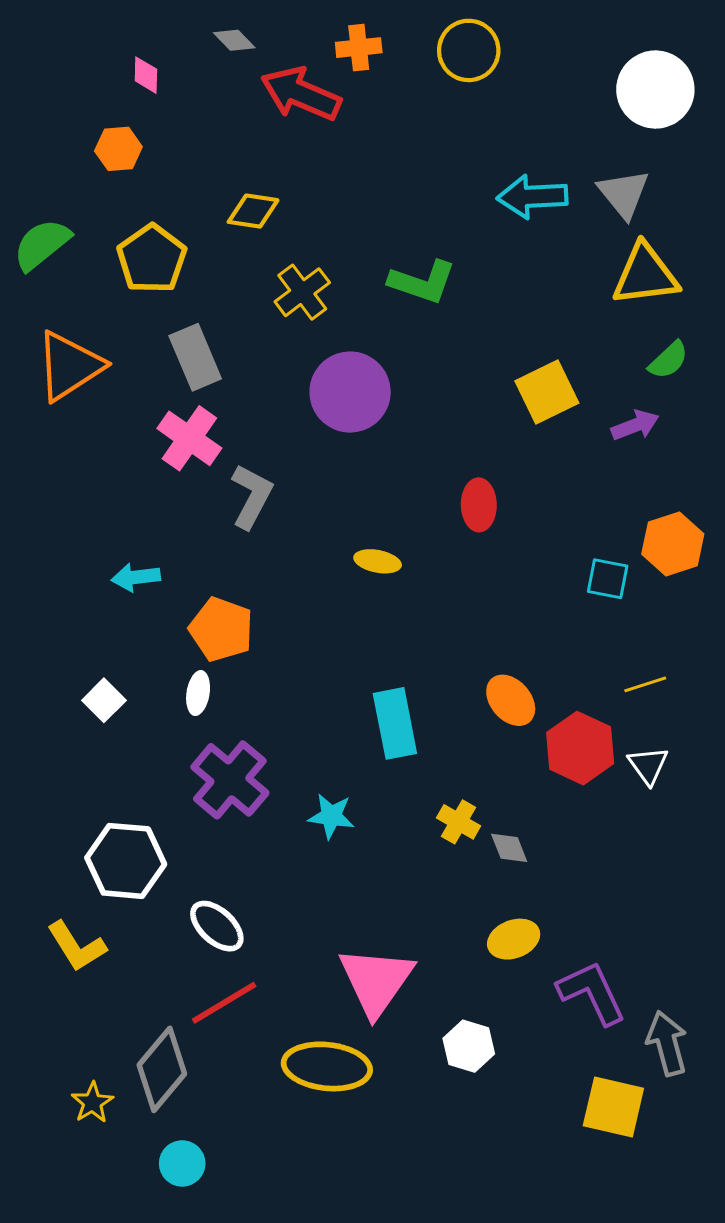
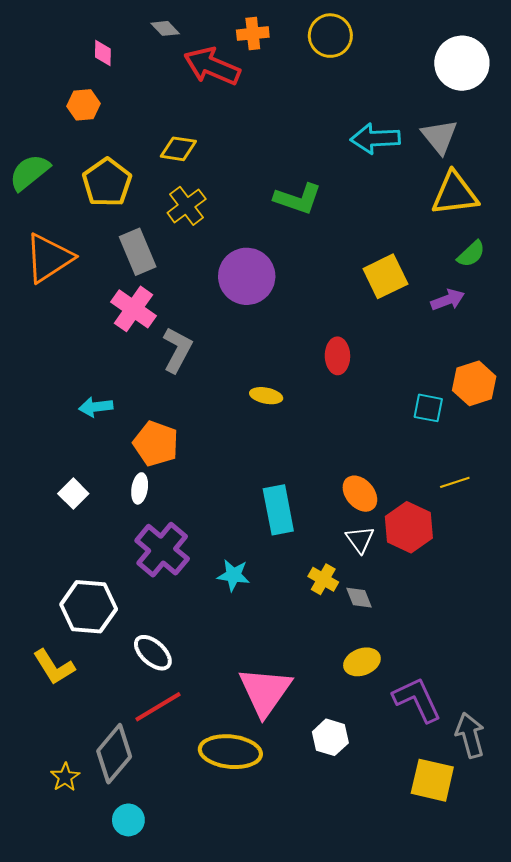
yellow cross: (302, 292) -> (187, 206), moved
white triangle: (648, 765) -> (360, 539), moved

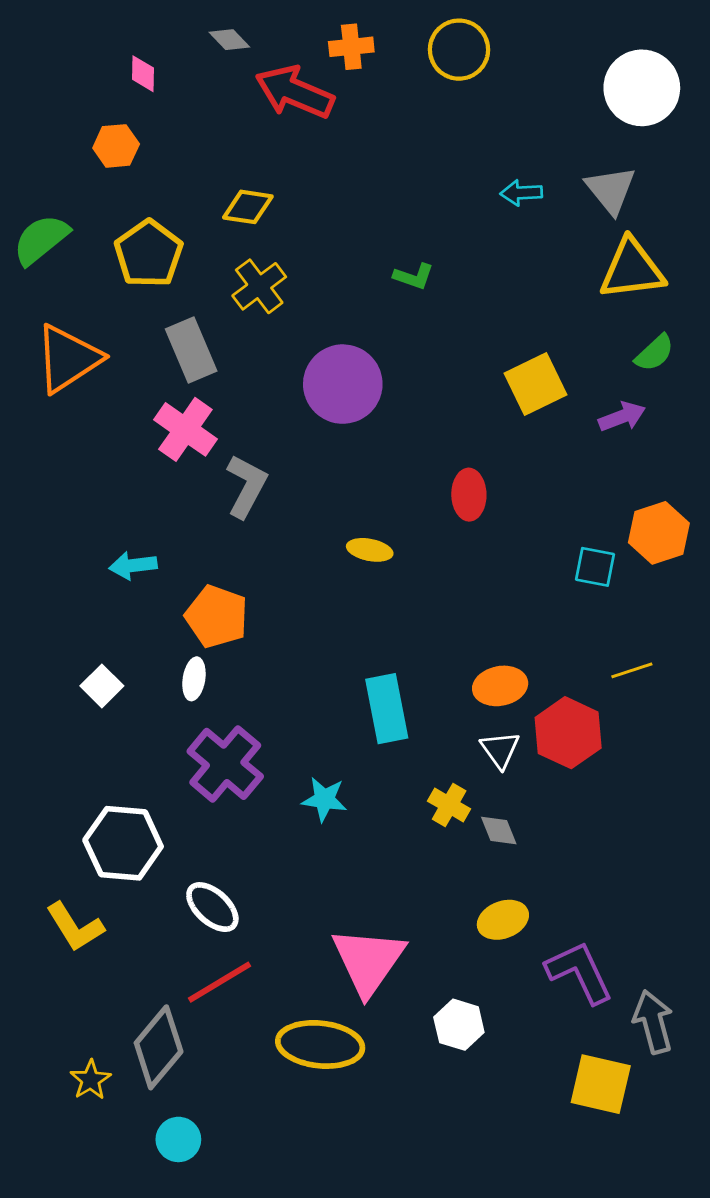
cyan arrow: (375, 139) -> (521, 193), size x0.6
green L-shape: (298, 199) -> (414, 276), size x0.6
orange ellipse: (360, 494) -> (500, 686), turned -60

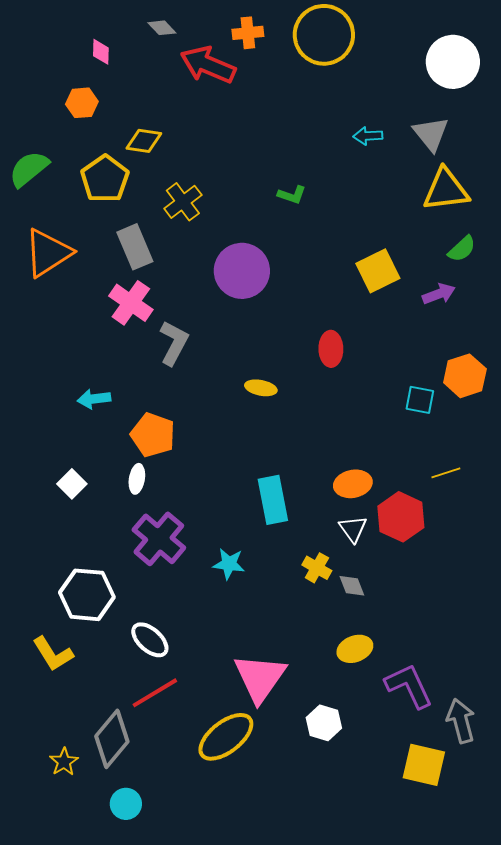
yellow circle: (459, 50) -> (324, 35), size x1.4
yellow diamond: (248, 207) -> (144, 141), moved
yellow ellipse: (320, 1044) -> (226, 737), turned -44

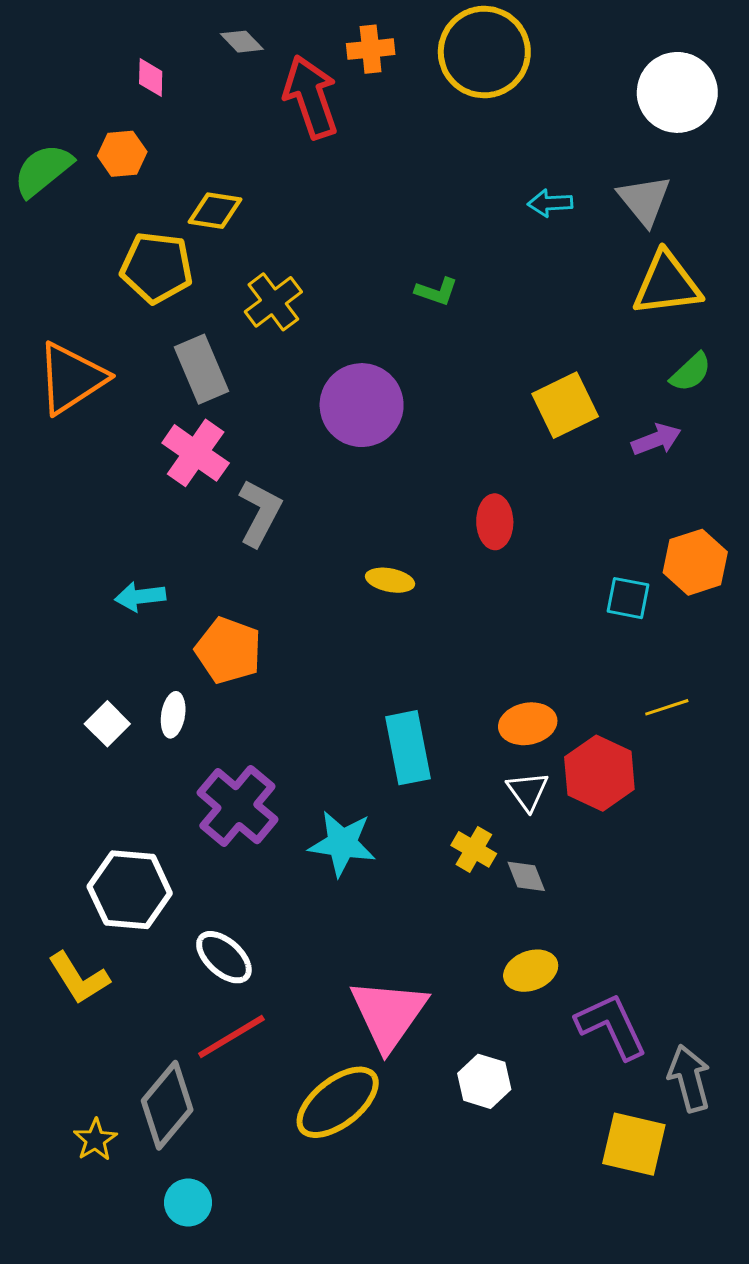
red arrow: (208, 65) -> (311, 97), turned 48
green semicircle: (29, 169) -> (43, 170), moved
yellow pentagon: (105, 179) -> (157, 267), turned -30
white ellipse: (137, 479) -> (173, 715), moved
cyan star: (229, 564) -> (342, 843), size x1.4

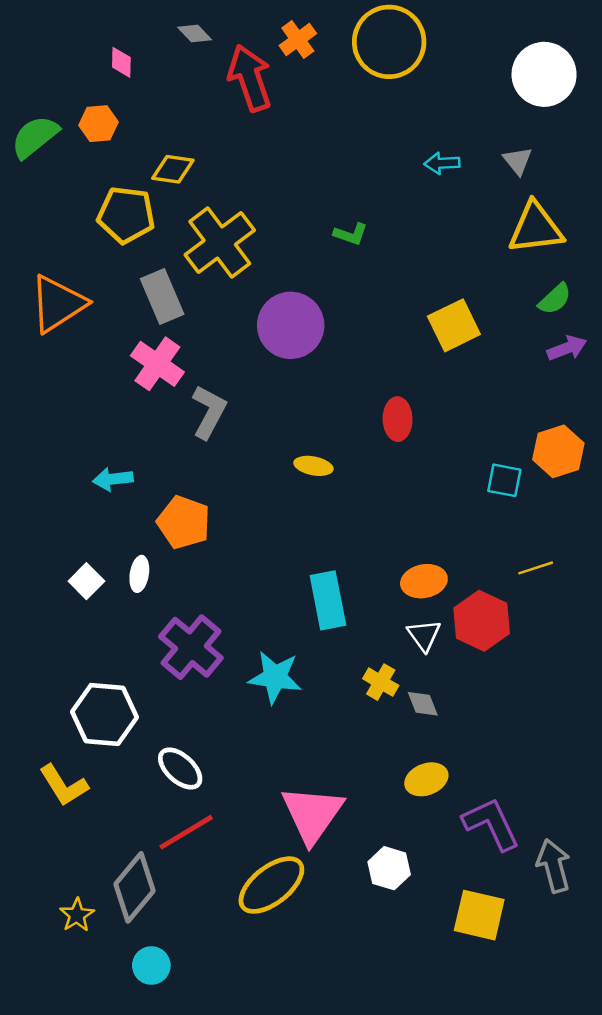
orange cross: (371, 49) -> (298, 40), turned -30
gray triangle: (644, 200) -> (518, 161), size x0.7
yellow cross: (273, 302) -> (220, 242), size x1.5
purple arrow: (656, 440) -> (567, 348), moved
yellow square: (634, 1144) -> (479, 915), moved

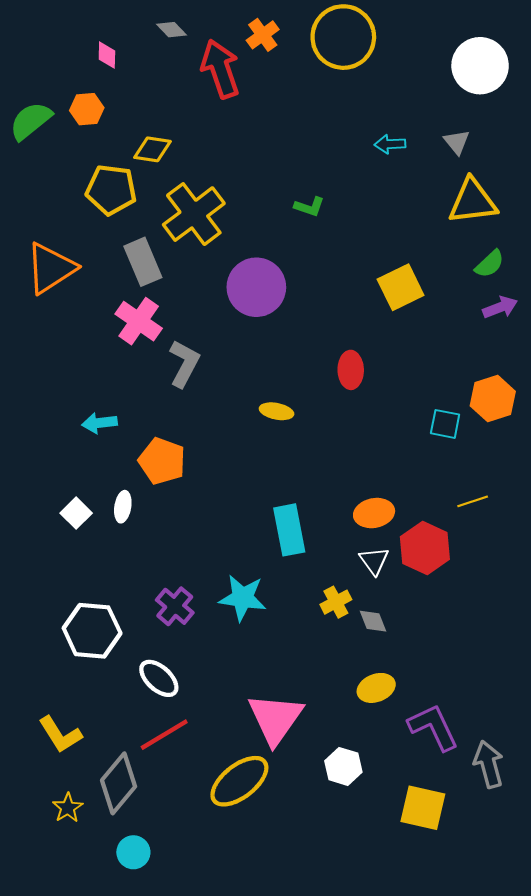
purple cross: (191, 647) -> (175, 606), moved, size x0.7
yellow cross: (381, 682) -> (336, 602), turned 32
yellow L-shape: (64, 785) -> (60, 735), moved

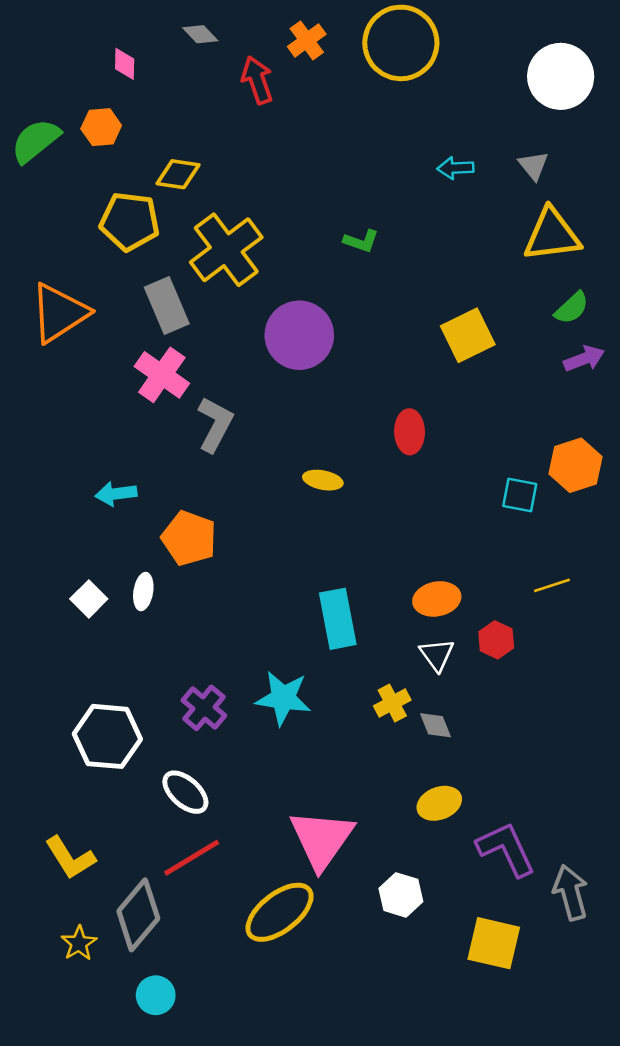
red arrow: (220, 69) -> (257, 80), size x0.7
red hexagon: (425, 548) -> (496, 640), size x0.6

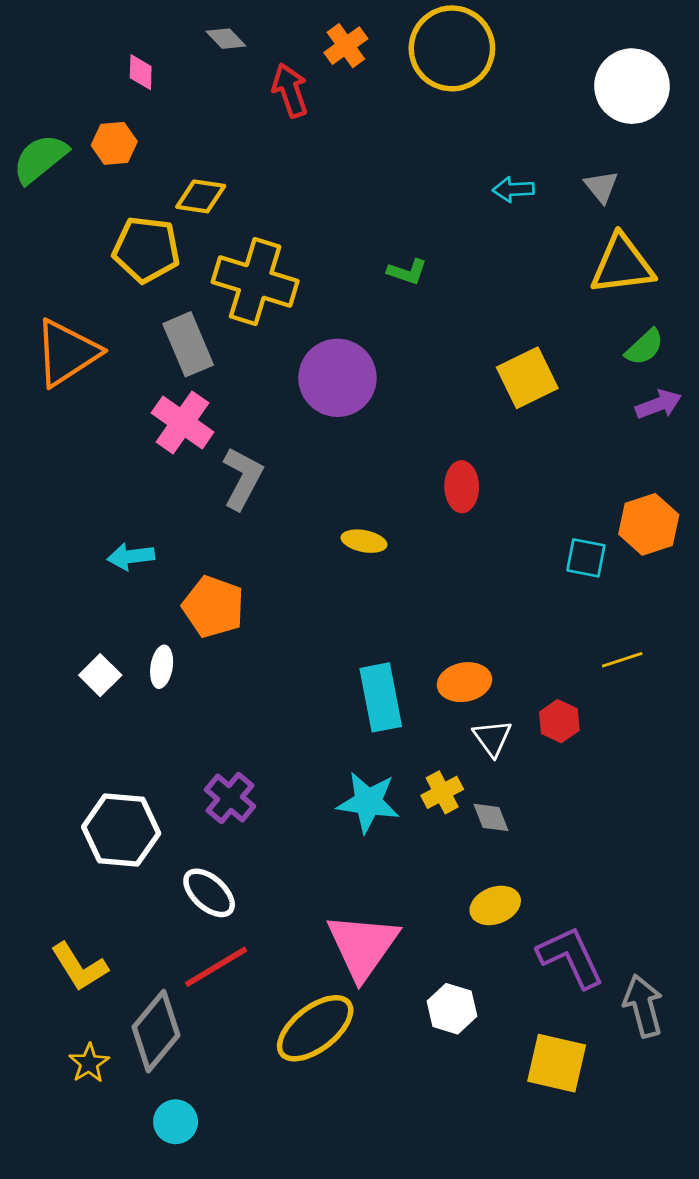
yellow cross: (226, 250) -> (255, 282), turned -36
orange ellipse: (437, 599) -> (464, 682), moved
cyan star: (283, 698) -> (368, 802), moved

